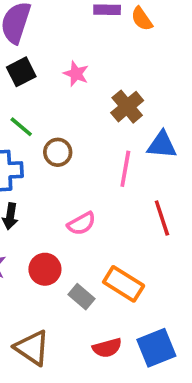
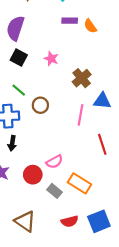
black square: (21, 72) -> (19, 57), turned -35
pink semicircle: (81, 224) -> (54, 162), moved

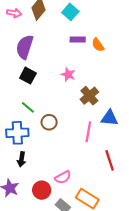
pink star: (51, 59) -> (68, 75), moved

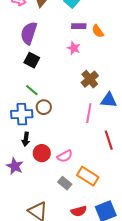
pink star: (68, 75) -> (74, 48), moved
brown circle: (49, 122) -> (44, 107), moved
red circle: (42, 190) -> (42, 153), moved

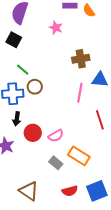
pink star: (74, 48) -> (56, 28), moved
black square: (32, 60) -> (14, 40), moved
brown cross: (90, 79) -> (81, 59), turned 30

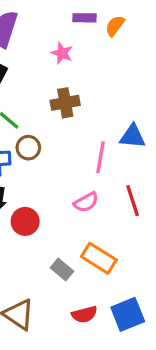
orange semicircle: (89, 11) -> (115, 26), turned 72
brown cross: (81, 59) -> (65, 103), moved
pink semicircle: (56, 136) -> (86, 202), moved

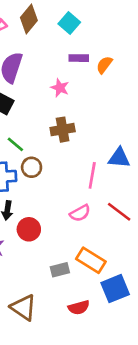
red line: (133, 201) -> (119, 212), turned -35
gray rectangle: (62, 269) -> (60, 270), turned -54
blue square: (128, 314) -> (115, 289), moved

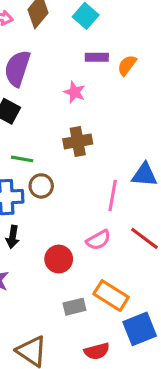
green line: (15, 144) -> (22, 159), turned -30
red circle: (29, 229) -> (59, 259), moved

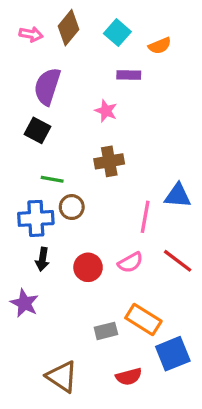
orange semicircle: (127, 65) -> (160, 46), moved, turned -150
red circle: (59, 259) -> (88, 267), moved

